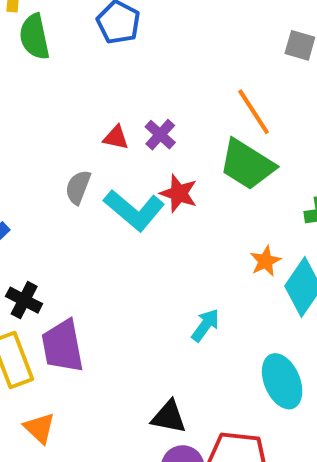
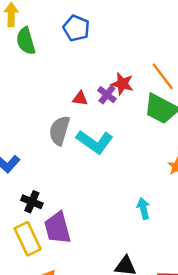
gray semicircle: (78, 187) -> (59, 130), size x1.4
red star: (179, 193) -> (122, 84), moved
cyan arrow: (205, 325) -> (143, 208), turned -45

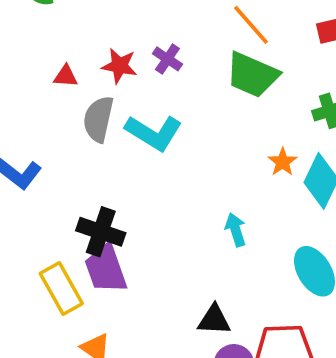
red star: (122, 84) -> (119, 66), moved
red triangle: (80, 98) -> (66, 76), moved
black cross: (32, 202) -> (101, 232), moved, size x1.4

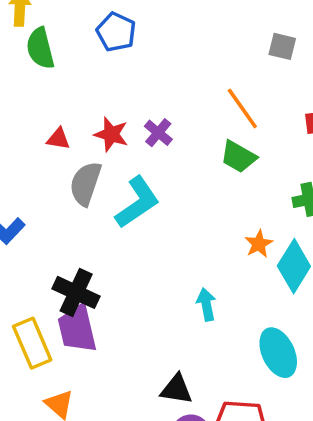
green trapezoid: (252, 75) -> (238, 157), size x0.7
cyan L-shape: (154, 133) -> (137, 202), turned -72

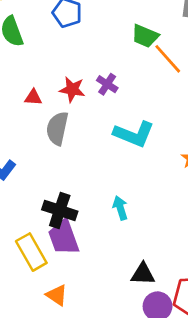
green trapezoid: (238, 157) -> (145, 36), moved
cyan L-shape: (137, 202) -> (134, 134), moved, turned 63
cyan arrow: (206, 304) -> (120, 208), moved

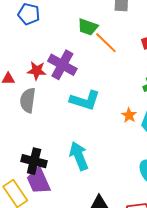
purple cross: (107, 84) -> (62, 65), size x1.8
cyan arrow: (120, 208) -> (79, 156), size x1.6

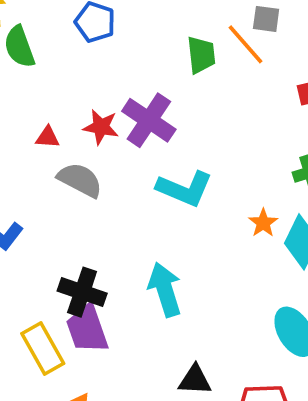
green trapezoid: (88, 27) -> (201, 55), turned -120
orange line: (106, 43) -> (245, 44), moved
gray semicircle: (28, 100) -> (80, 180), turned 105

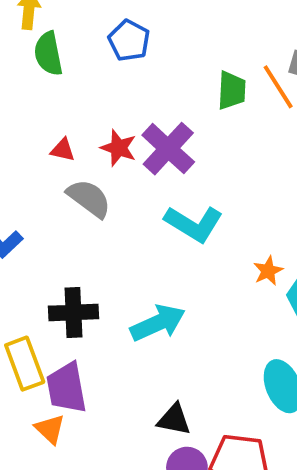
cyan arrow: (165, 290) -> (158, 323), turned 74
black cross: (82, 292) -> (73, 312), turned -30
purple trapezoid: (87, 329) -> (66, 388), moved

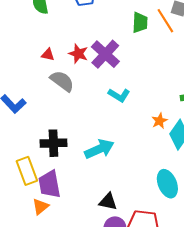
cyan L-shape: (194, 224) -> (119, 95), size x0.7
orange triangle: (50, 429) -> (40, 207), turned 36

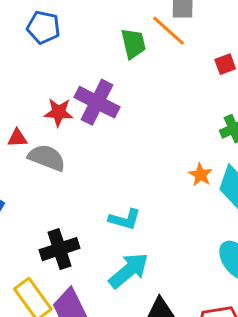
red triangle: (48, 55) -> (17, 138), moved
cyan L-shape: (119, 95) -> (125, 219), moved
cyan arrow: (99, 149) -> (129, 271), moved

